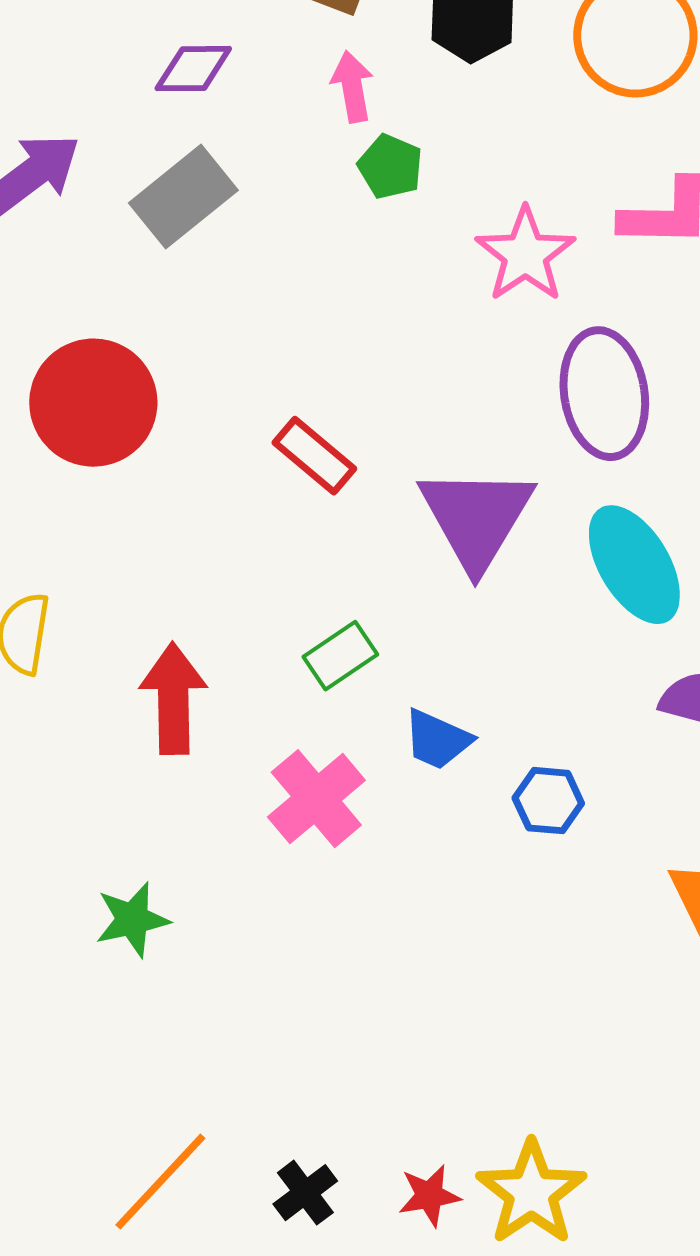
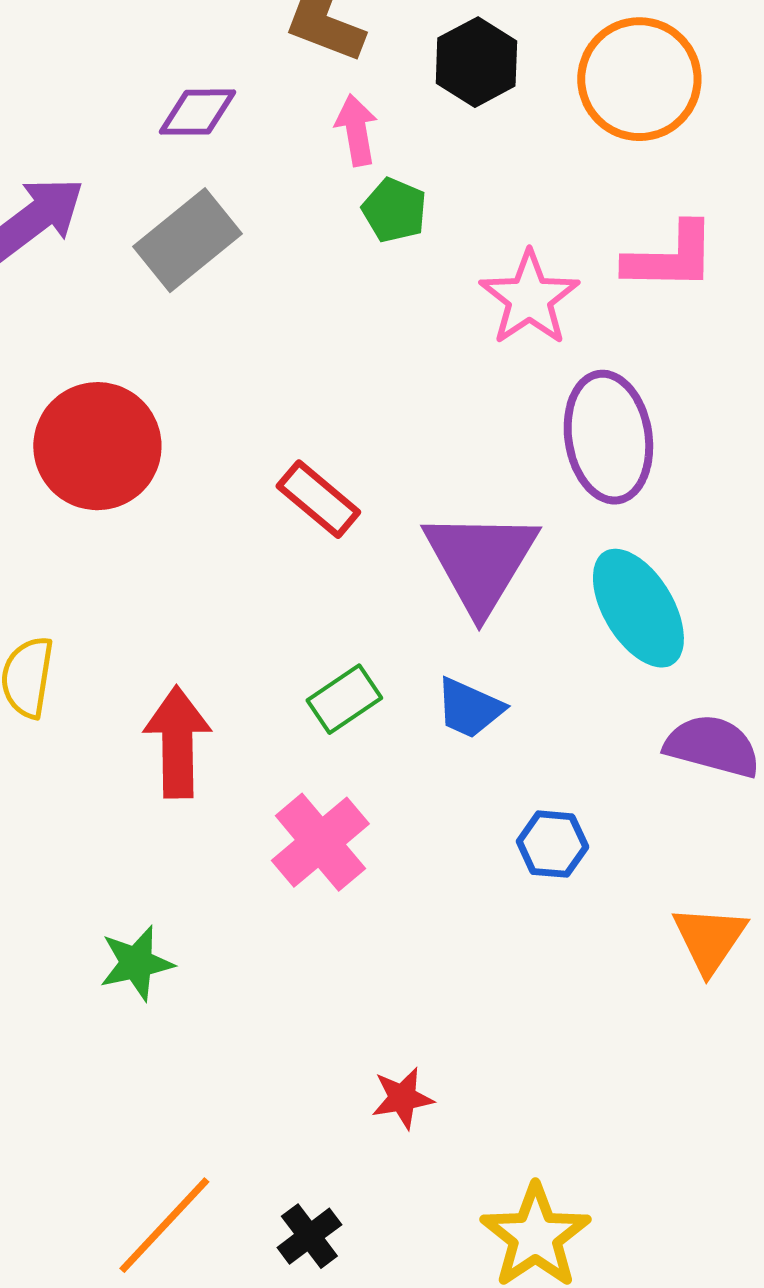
blue trapezoid: (437, 740) -> (469, 708), moved
red star: (429, 1196) -> (402, 1098), moved

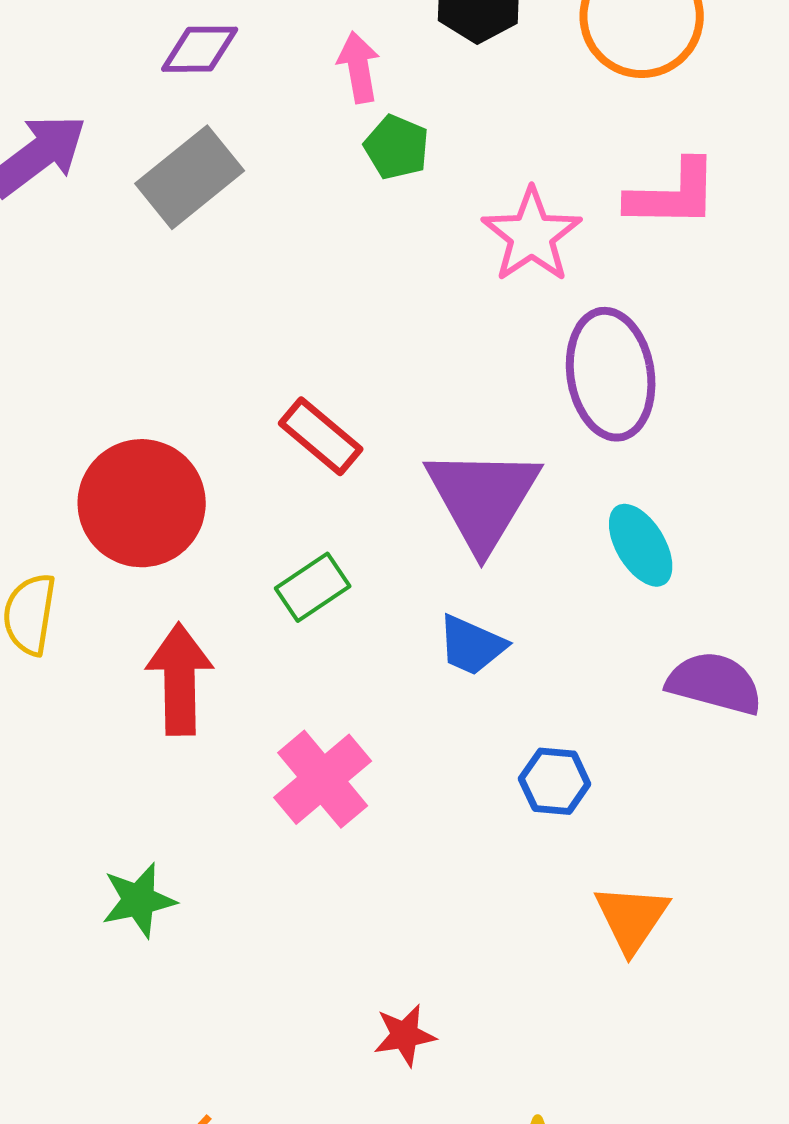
red circle: (97, 446) -> (142, 503), moved
cyan ellipse: (638, 608) -> (641, 545), size x0.7
green rectangle: (344, 699) -> (313, 587), moved
orange triangle: (709, 939) -> (632, 918), moved

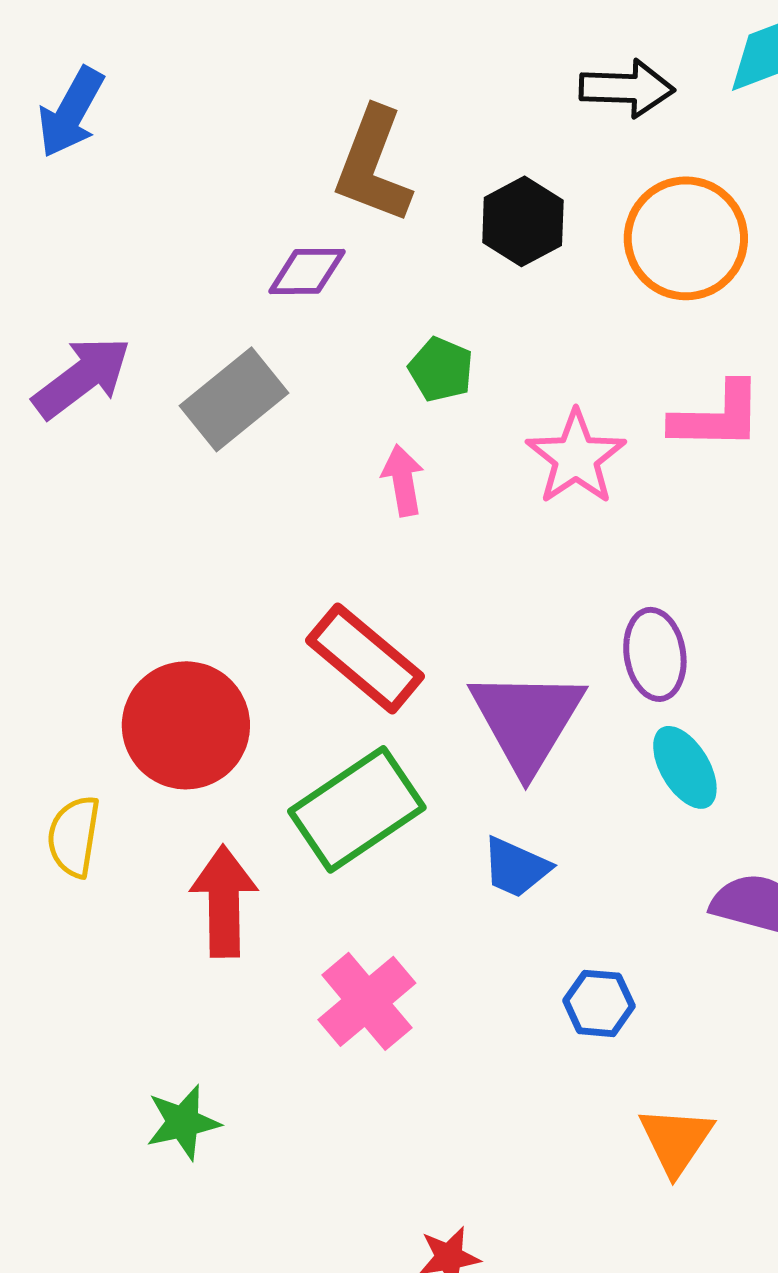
purple diamond: (200, 49) -> (307, 271), moved
pink arrow: (359, 67) -> (403, 480), moved
purple ellipse: (611, 374) -> (655, 654), moved, size x0.7
red rectangle: (321, 436) -> (365, 658), size x1.4
green rectangle: (313, 587) -> (357, 809), size x1.8

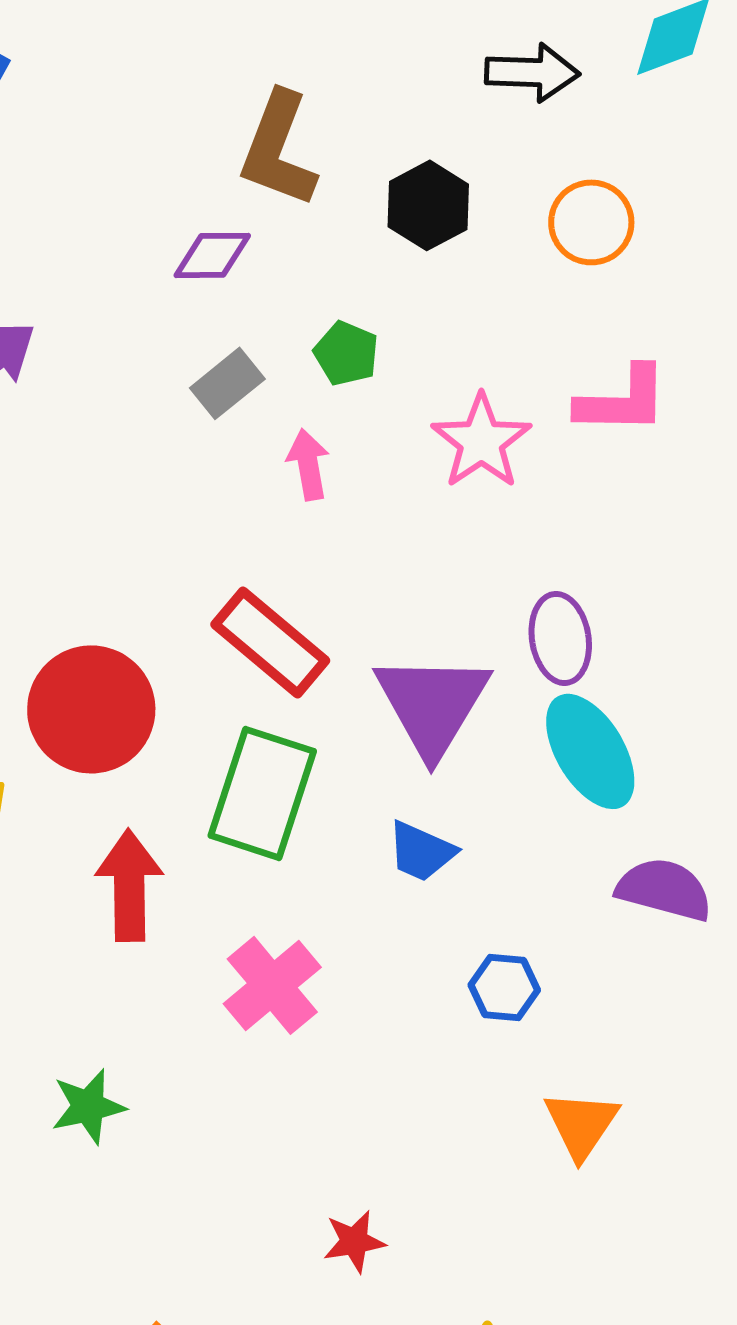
orange circle: (686, 238) -> (591, 222), size x0.7
gray rectangle: (234, 399) -> (227, 383), moved, size x0.7
cyan ellipse: (685, 767) -> (590, 751), size x1.4
green rectangle: (357, 809) -> (262, 793), turned -38

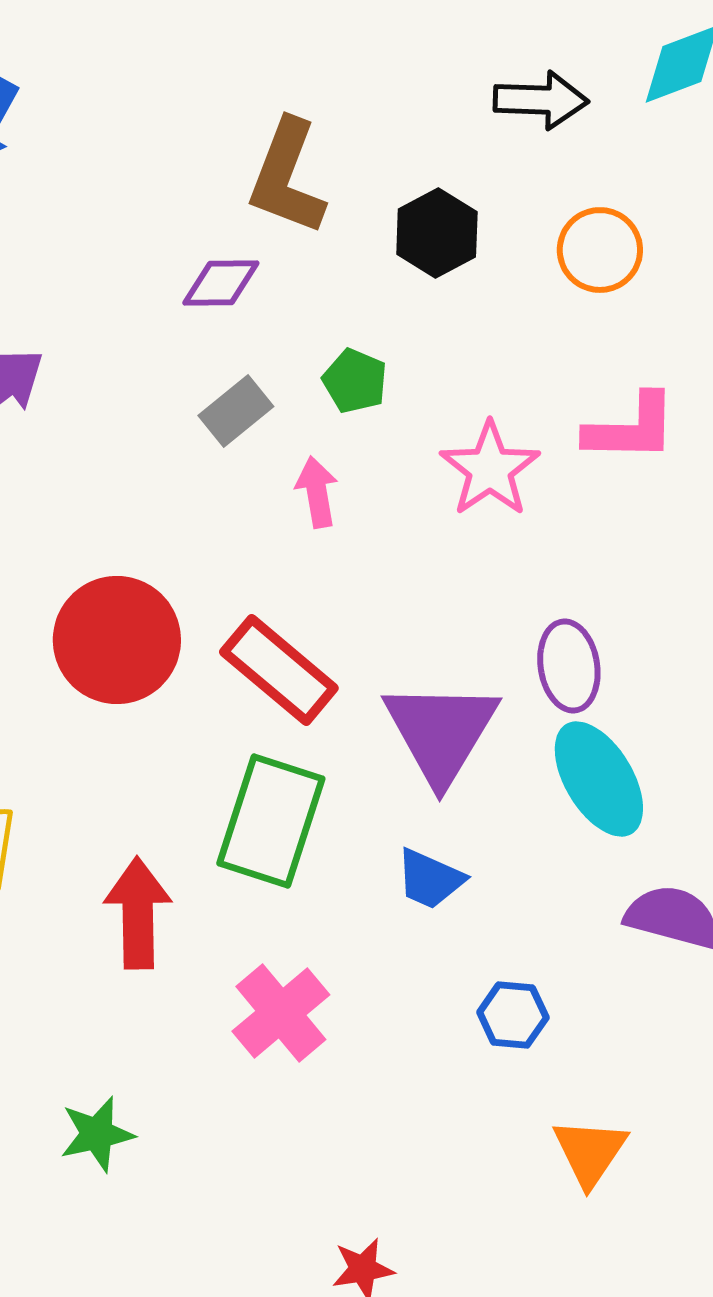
red circle: (91, 709) -> (117, 640), moved

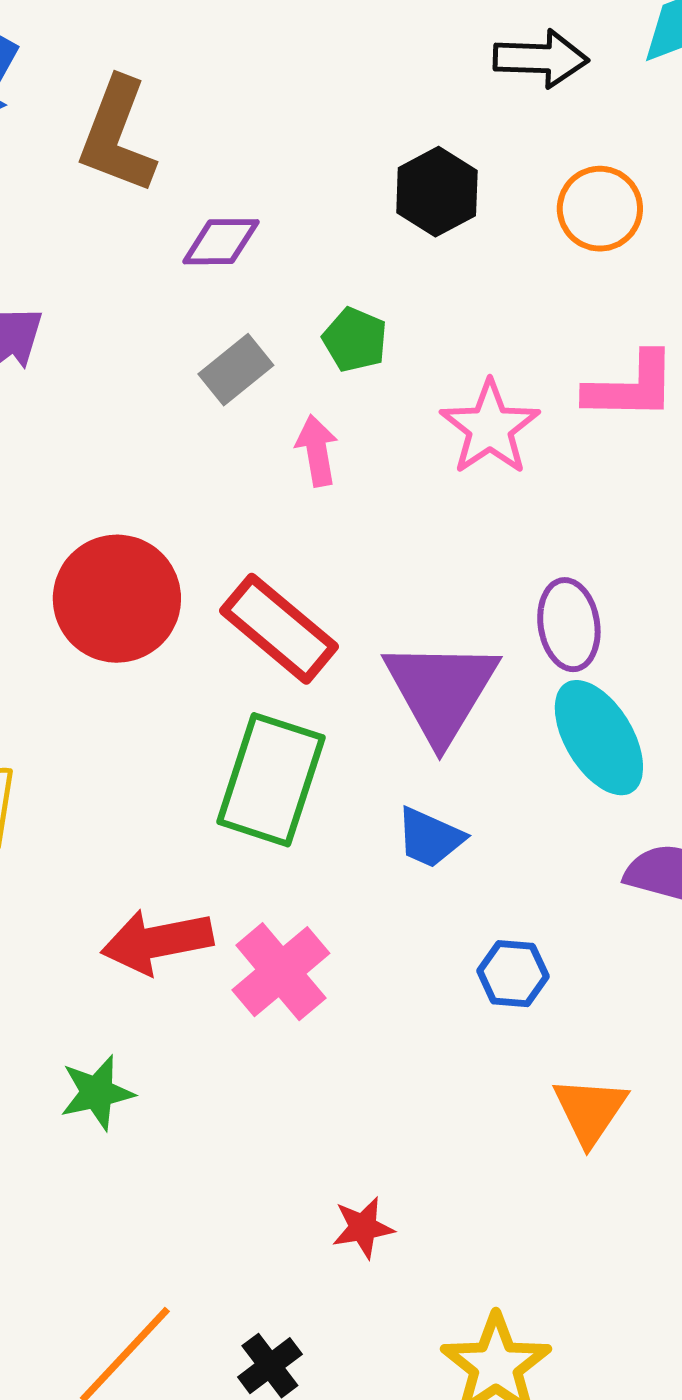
brown L-shape: (287, 177) -> (117, 136), moved
red arrow: (138, 913) -> (157, 942), moved, turned -100

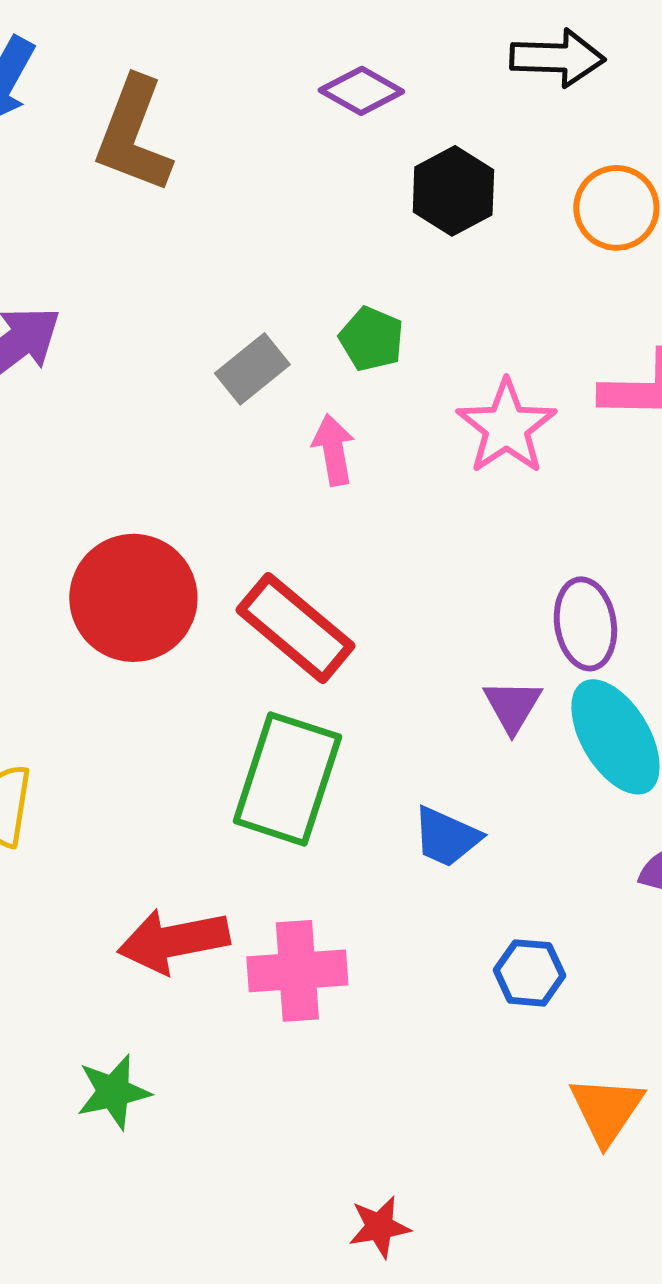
purple diamond: (221, 242) -> (361, 91), moved, turned 30
purple triangle: (441, 691) -> (512, 706), moved, size x0.5
pink cross: (281, 972) -> (297, 971), turned 36

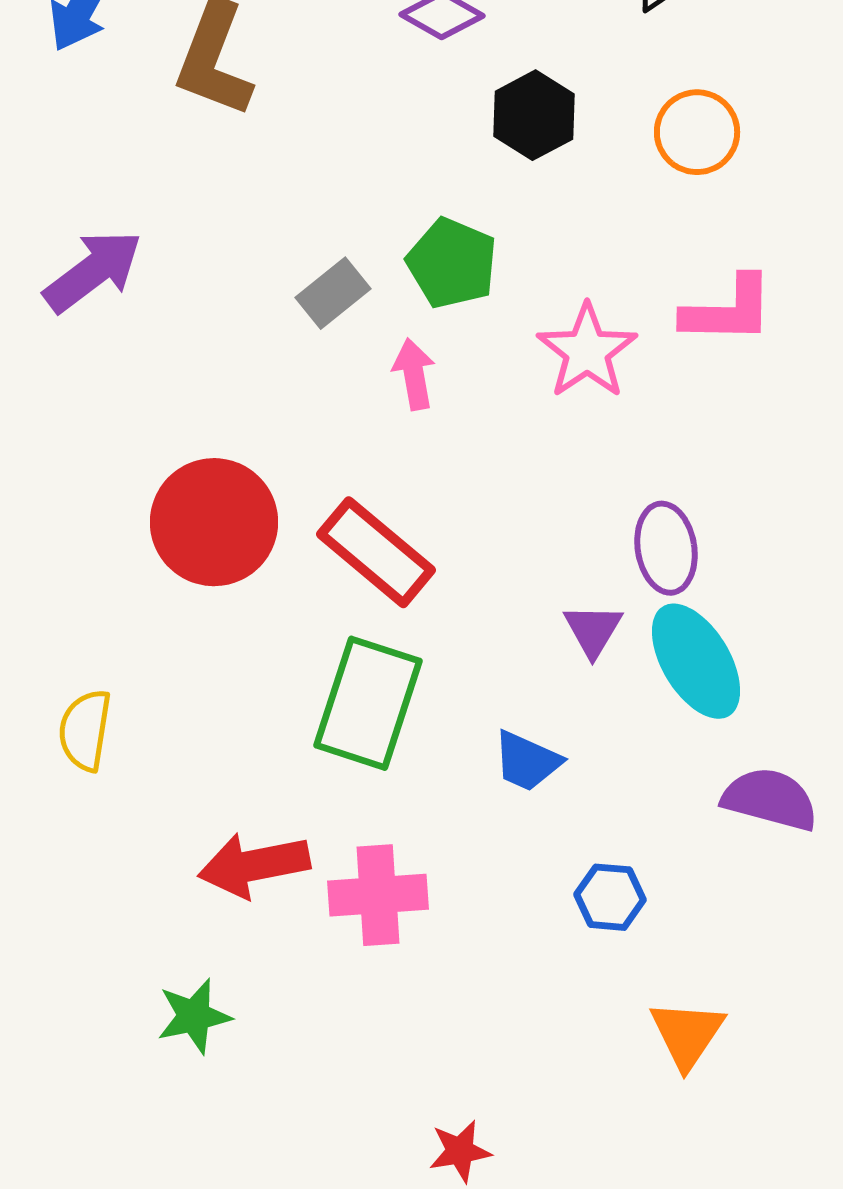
green pentagon: (371, 339) -> (452, 263), size x1.4

